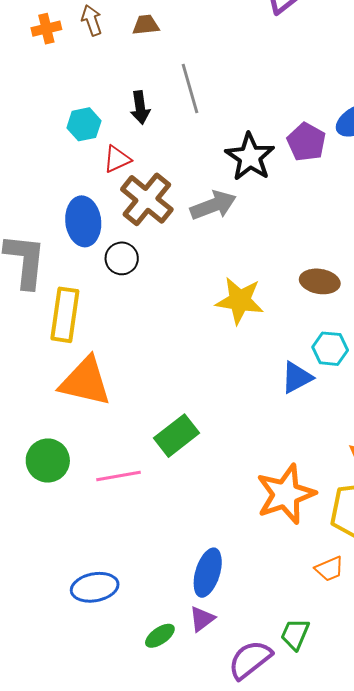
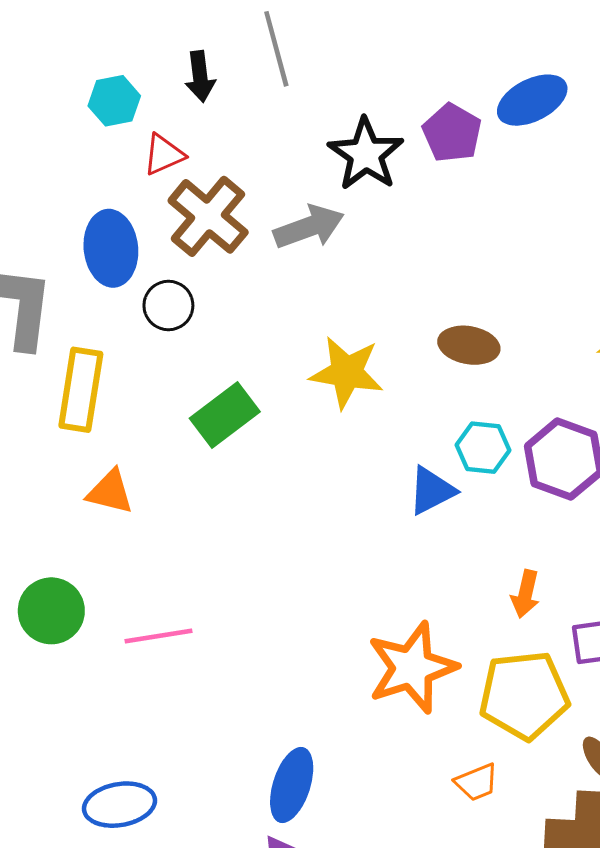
orange triangle: (85, 382) -> (110, 492), size x0.6
green rectangle: (177, 436) -> (225, 415), moved

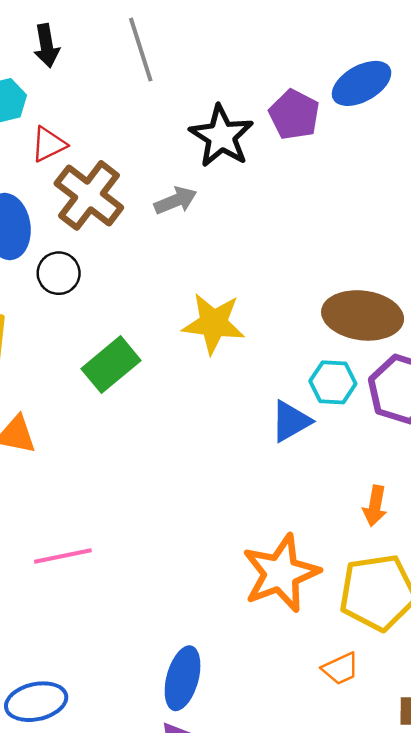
black arrow: (200, 77) -> (47, 46), moved
gray arrow: (309, 227) -> (176, 201), size x0.7
brown ellipse: (469, 345) -> (363, 315), moved, size x1.5

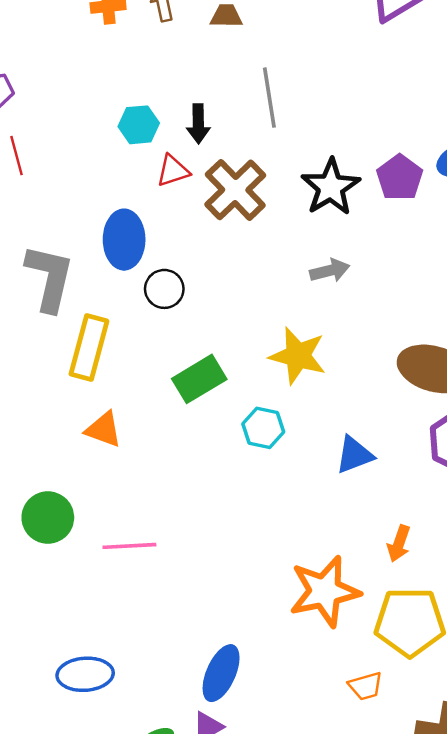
black arrow: (47, 46) -> (198, 124), moved
brown cross: (89, 195) -> (235, 190), moved
gray arrow: (176, 201) -> (330, 271), moved
cyan hexagon: (333, 382) -> (263, 428), moved
orange arrow: (375, 506) -> (399, 544), moved

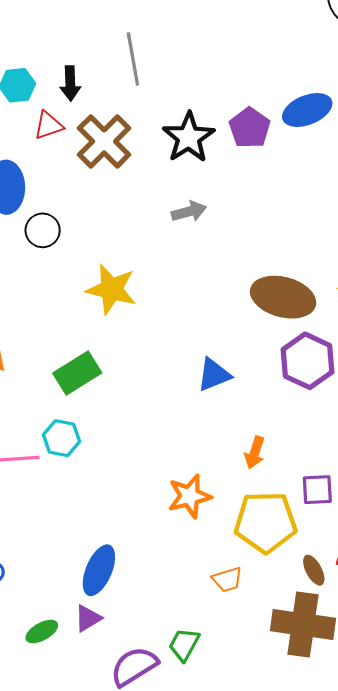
yellow star: (298, 356) -> (111, 289), moved
green rectangle: (199, 379) -> (77, 373), moved
cyan hexagon: (263, 428) -> (62, 438), moved
orange star: (325, 591) -> (189, 496), size x0.7

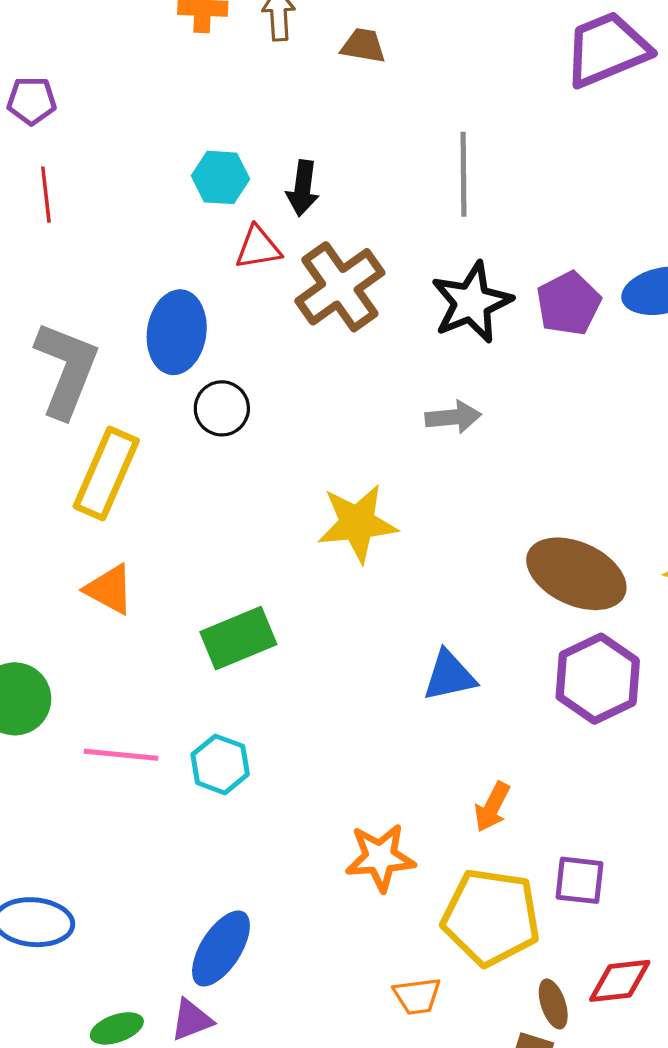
gray line: (133, 59) -> (463, 174), moved
yellow star: (111, 289) -> (357, 523), moved, turned -30
cyan hexagon: (62, 438) -> (220, 764), moved

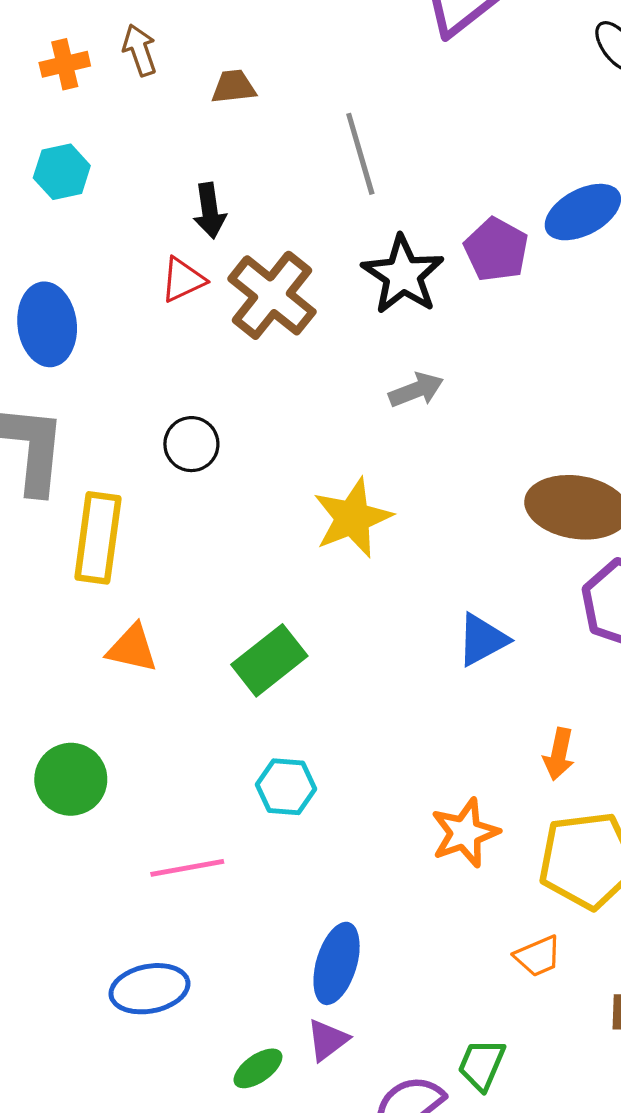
brown trapezoid: (363, 46) -> (234, 87), moved
cyan hexagon: (220, 177) -> (62, 172), moved
blue ellipse: (177, 332) -> (47, 324), moved
pink line: (121, 755) -> (187, 868), moved

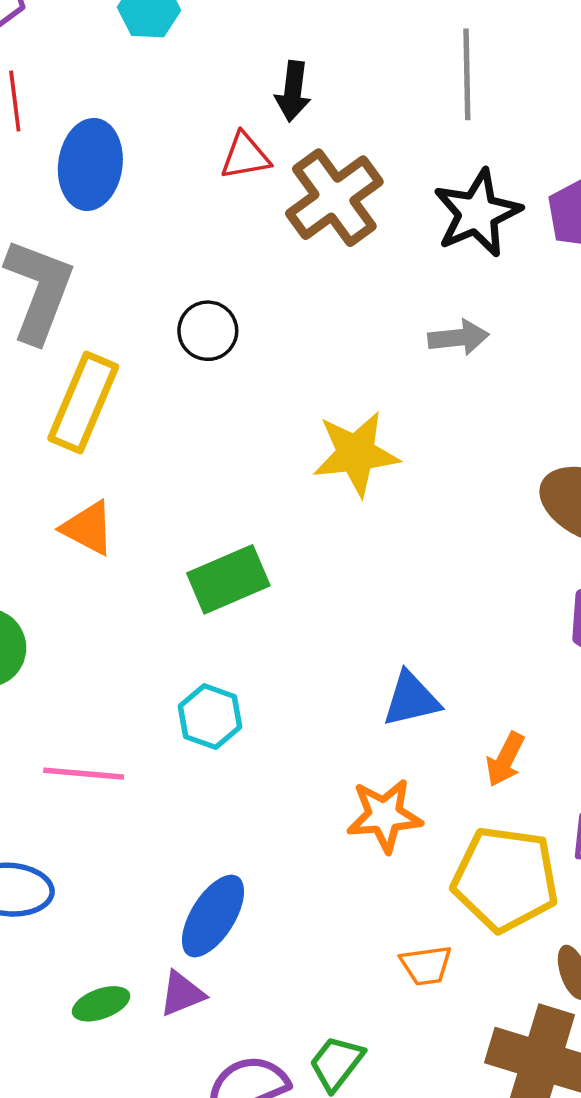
blue triangle: (482, 640) -> (411, 699), moved

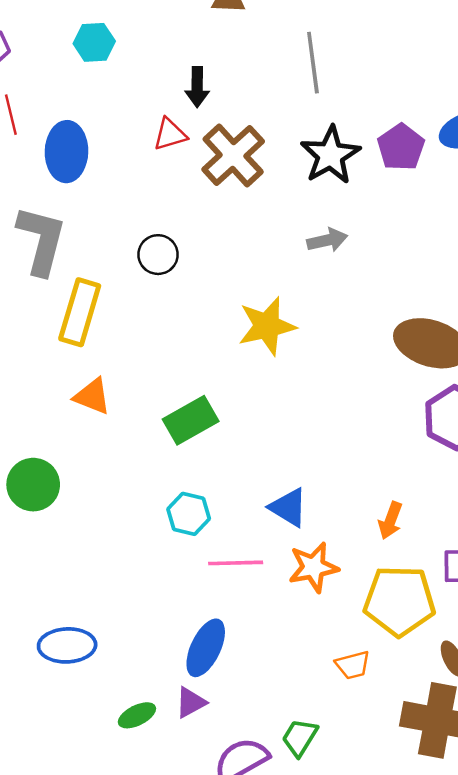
blue triangle: (411, 699) -> (288, 507), moved, turned 51
pink line: (84, 774) -> (236, 563), moved

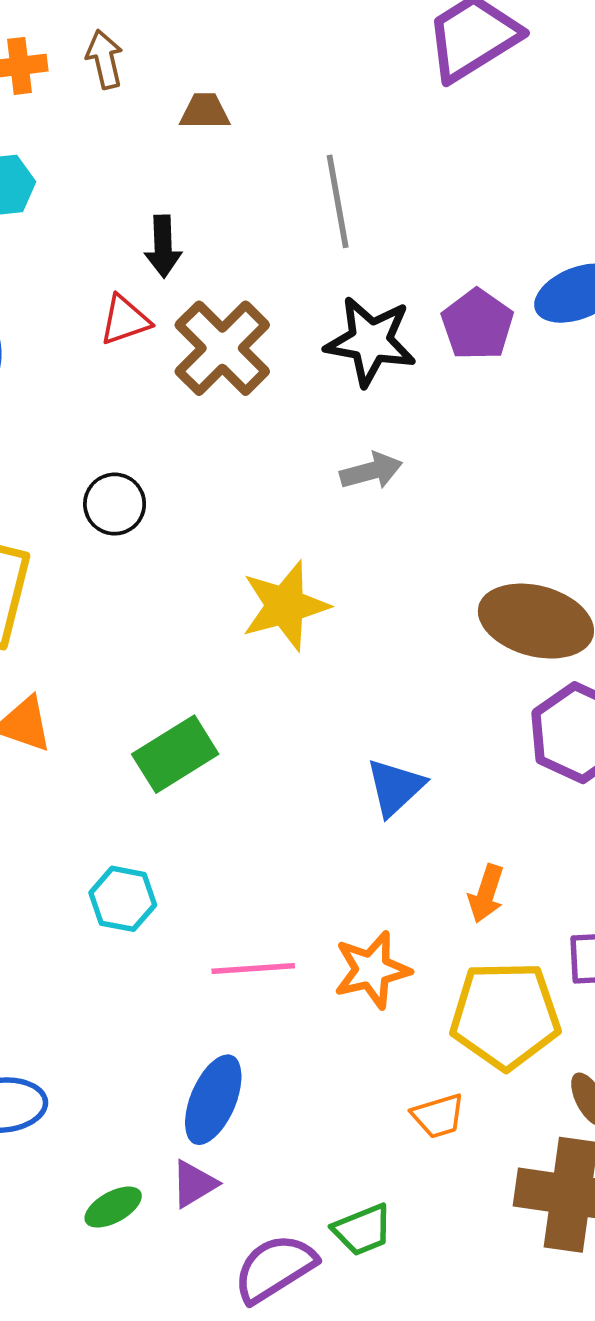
black star: (330, 155) -> (370, 341), turned -30
blue triangle: (288, 507) -> (395, 787), moved, turned 48
cyan hexagon: (189, 514) -> (123, 899), moved
green trapezoid: (300, 737) -> (362, 1230), turned -141

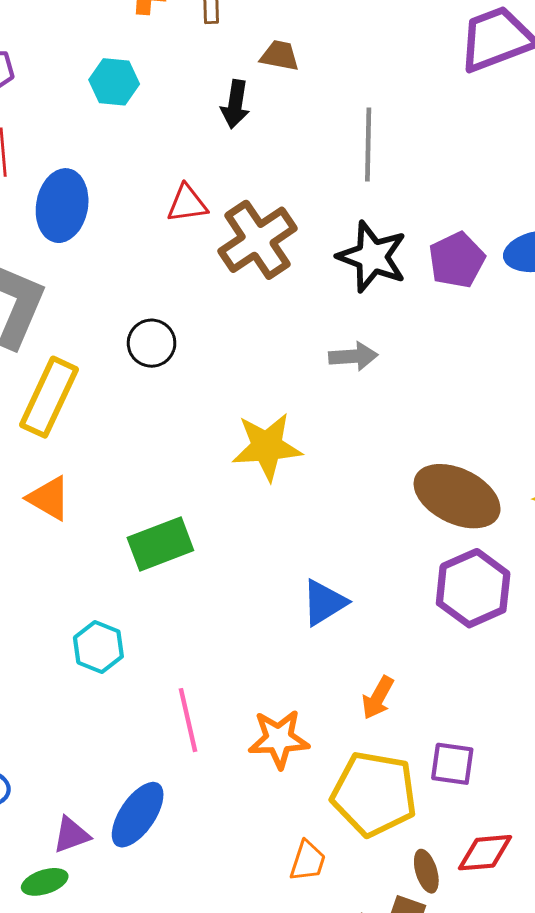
black arrow: (163, 246) -> (235, 104), moved
pink line: (253, 968) -> (188, 720), turned 70
orange trapezoid: (438, 1116) -> (308, 861), turned -66
purple triangle: (194, 1184) -> (71, 835), moved

